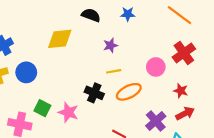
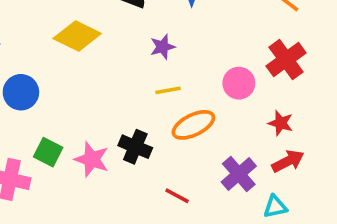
yellow diamond: (60, 39) -> (77, 36), turned 32
black cross: (94, 93) -> (135, 147), moved

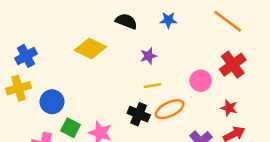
blue circle: (21, 92) -> (52, 102), moved
black cross: (135, 147) -> (139, 114), moved

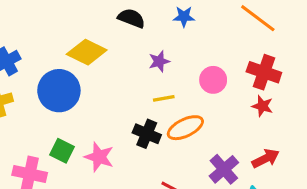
red cross: (233, 65) -> (264, 72), turned -35
pink circle: (201, 81) -> (213, 80), moved
blue circle: (52, 102) -> (59, 91), moved, size x1.4
red star: (229, 108) -> (262, 106), moved

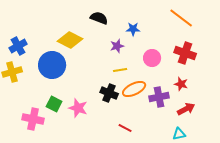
blue star: (184, 17) -> (133, 29), moved
red star: (262, 106) -> (181, 84), moved
purple cross: (224, 169) -> (159, 97), moved, turned 30

